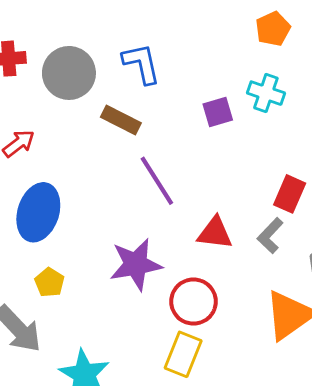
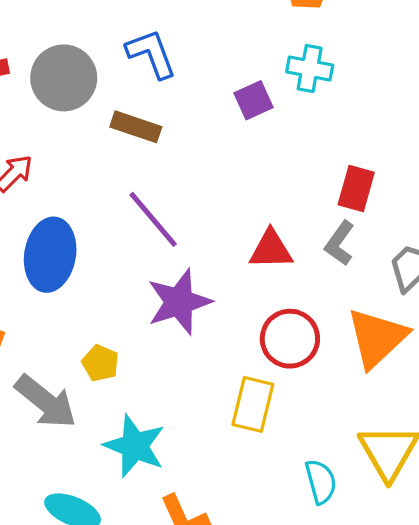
purple line: (157, 181) -> (153, 219), moved
yellow pentagon: (50, 282) -> (100, 363), moved
red circle: (193, 302) -> (290, 339), moved

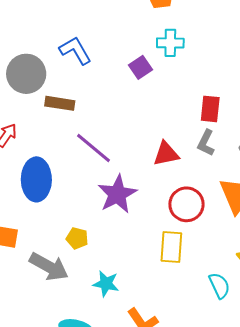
brown rectangle: (136, 127) -> (60, 103), moved
cyan star: (135, 446) -> (106, 284), size x0.7

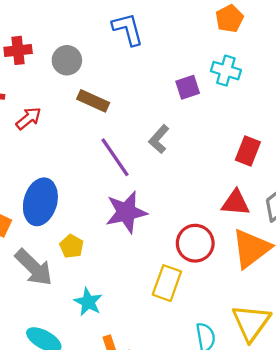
blue L-shape: (75, 51) -> (128, 29), moved
gray circle: (26, 74) -> (67, 60), size x0.7
gray L-shape: (206, 143) -> (159, 139), moved
red triangle: (166, 154) -> (236, 203), moved
blue ellipse: (36, 179) -> (40, 202), moved

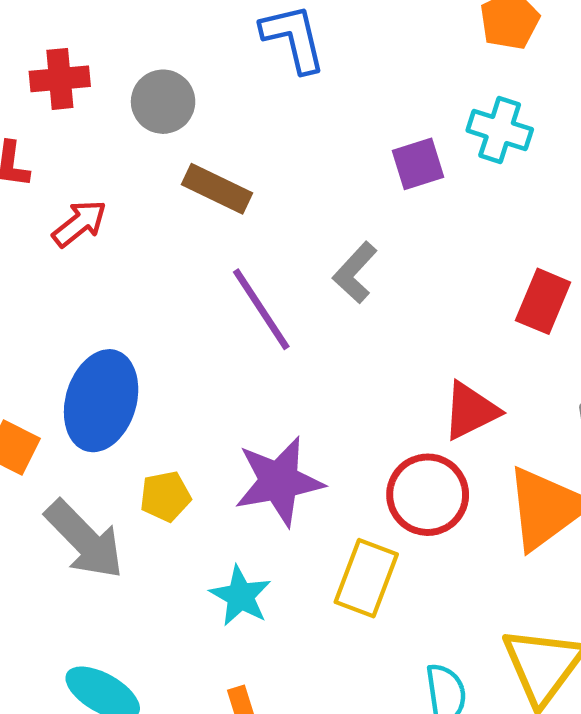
red triangle: (236, 203) -> (471, 411), moved, turned -32
purple star: (126, 212) -> (279, 481), moved
yellow pentagon: (72, 246) -> (165, 496), turned 30
cyan star: (88, 302) -> (240, 596), moved

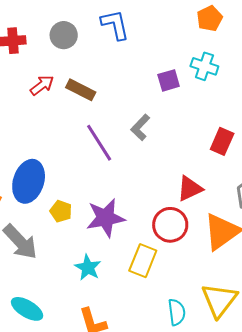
gray circle: (163, 102) -> (64, 35), moved
red arrow: (79, 223) -> (42, 85), moved
yellow pentagon: (165, 496) -> (61, 211), moved, turned 30

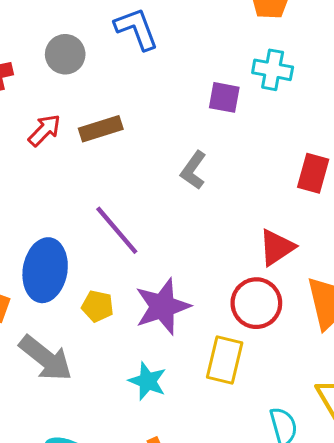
purple square: (169, 80) -> (224, 97), turned 35
brown rectangle: (81, 90) -> (101, 129), turned -36
purple line: (99, 143) -> (117, 230), moved

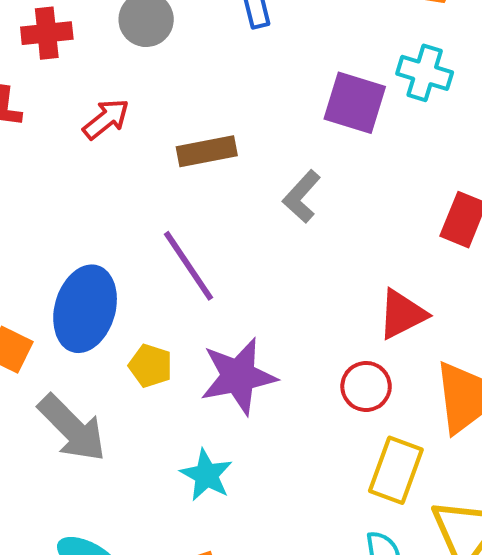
purple square: (224, 97) -> (355, 103), size x1.4
brown rectangle: (101, 129) -> (207, 151), moved
red circle: (256, 303) -> (366, 386), size x0.7
yellow rectangle: (225, 360) -> (396, 470), moved

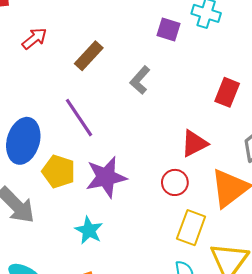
purple square: (355, 103) -> (169, 29), size x0.7
brown rectangle: (207, 151) -> (89, 56), turned -36
yellow pentagon: (150, 366) -> (59, 171), size x1.4

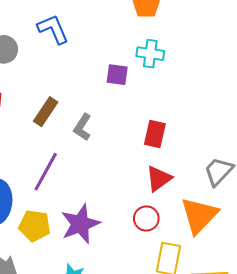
gray L-shape: (140, 80) -> (83, 127), moved
red rectangle: (227, 92) -> (155, 134), moved
purple line: (79, 118) -> (46, 172), turned 72

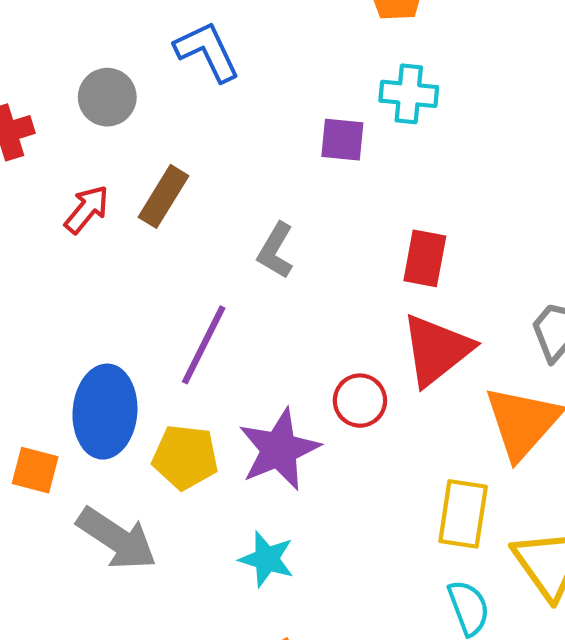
brown rectangle: (46, 112) -> (163, 196), moved
red triangle: (159, 179) -> (437, 350), size x1.4
red circle: (146, 219) -> (360, 401), moved

